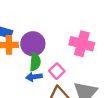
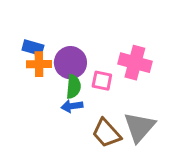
pink square: (57, 71) -> (102, 81), moved, turned -35

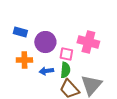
orange cross: (39, 64) -> (24, 60), moved
green semicircle: (73, 87) -> (65, 70), moved

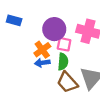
purple circle: (45, 42) -> (54, 29), moved
orange cross: (24, 60) -> (42, 50), moved, turned -35

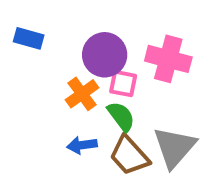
green semicircle: (63, 62) -> (121, 116), turned -42
blue arrow: (42, 63) -> (82, 145), moved

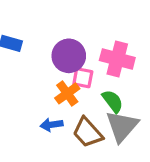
orange cross: (82, 94) -> (67, 93), moved
green semicircle: (121, 116) -> (113, 101), moved

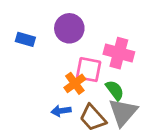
purple circle: (69, 56) -> (69, 28), moved
pink square: (83, 78) -> (89, 70), size x1.4

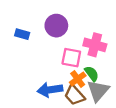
orange cross: (75, 83) -> (78, 79), moved
blue arrow: (61, 111) -> (50, 90), size x1.6

